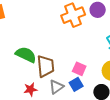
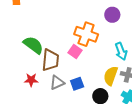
orange cross: (73, 15) -> (86, 34), moved, turned 30
pink square: (79, 69) -> (75, 52), moved

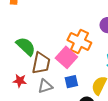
pink square: (75, 52) -> (66, 57), size x1.5
blue square: (77, 84) -> (71, 82), moved

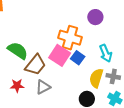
brown trapezoid: (41, 63) -> (35, 65), turned 35
blue square: (71, 82) -> (78, 58), moved, turned -32

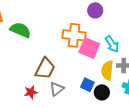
green semicircle: (18, 51) -> (20, 30), moved
pink square: (60, 55) -> (89, 48), moved
blue square: (78, 58) -> (87, 85), moved

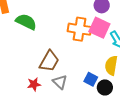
pink square: (89, 48) -> (99, 28), moved
gray triangle: (57, 89) -> (60, 82), turned -42

